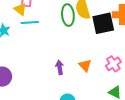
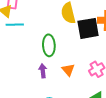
green ellipse: (68, 15) -> (49, 45), moved

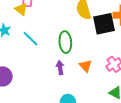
cyan line: (15, 25) -> (30, 39), moved, turned 48

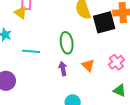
cyan line: (30, 39) -> (31, 51), moved, turned -36

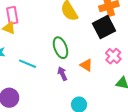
black square: (104, 22) -> (104, 27), moved
cyan line: (31, 51) -> (27, 64), turned 30

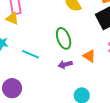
purple arrow: (62, 74) -> (65, 64), turned -80

